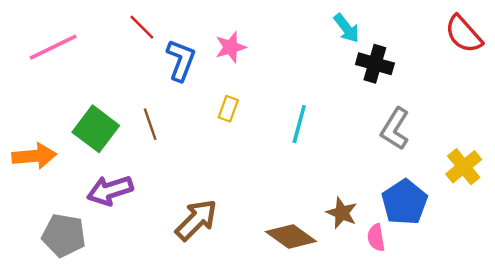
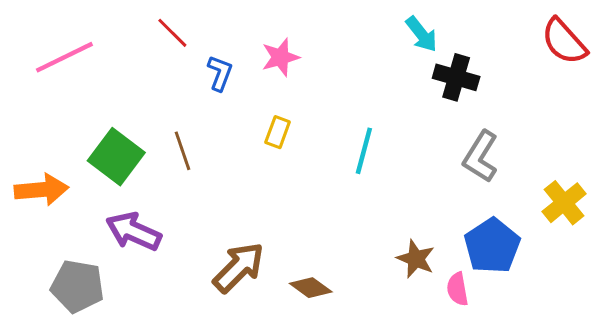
blue L-shape: (181, 60) -> (220, 73), size x0.7
purple arrow: (110, 190) -> (134, 231), turned 42
brown diamond: (291, 236) -> (311, 288), moved, size x0.7

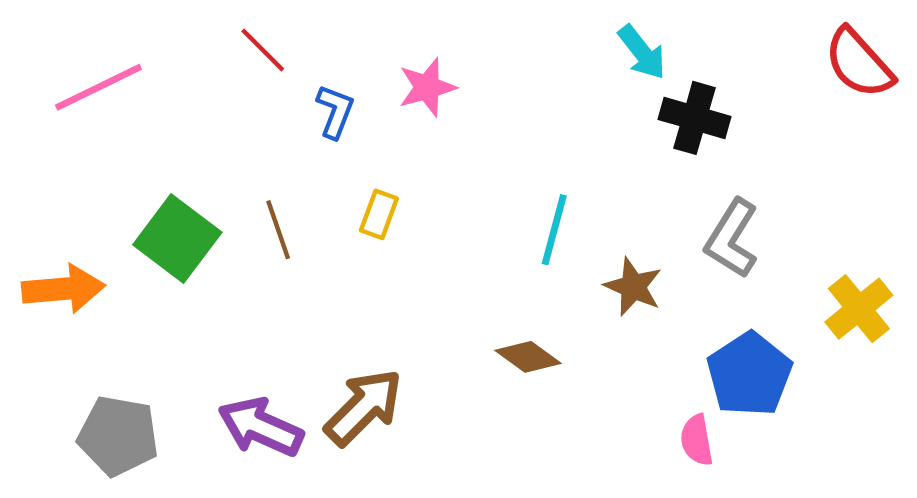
yellow rectangle: (278, 132) -> (379, 214), moved
purple arrow: (134, 231) -> (261, 427), moved
brown star: (416, 259) -> (633, 287), moved
brown diamond: (311, 288) -> (528, 357), moved

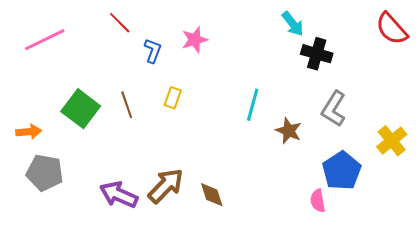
orange arrow: (63, 289) -> (29, 132), size x0.7
brown diamond: (528, 357) -> (212, 195), moved, turned 36
gray pentagon: (118, 436) -> (45, 173), moved

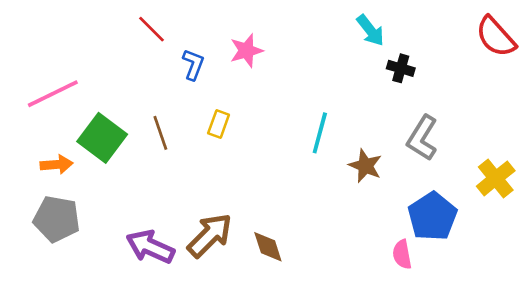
pink line: (45, 40) -> (53, 94), moved
black cross: (317, 54) -> (401, 68), size x0.7
orange arrow: (29, 132) -> (57, 164), moved

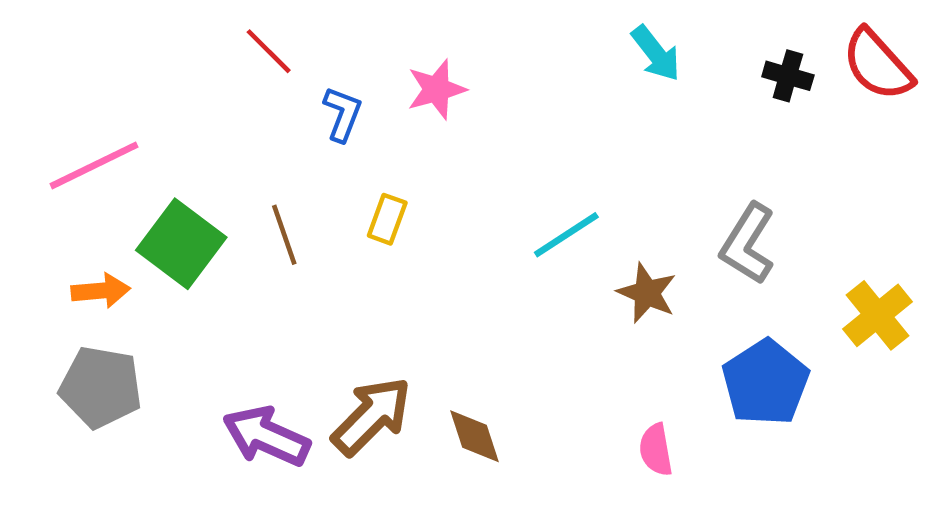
black cross: (401, 68) -> (788, 76), moved
cyan line: (320, 133) -> (566, 235), turned 42
pink semicircle: (402, 254) -> (656, 450), moved

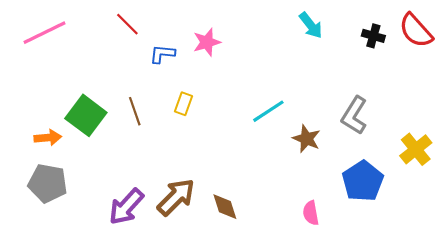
blue L-shape: (342, 114) -> (162, 54), turned -105
pink line: (94, 165) -> (45, 33), moved
purple arrow: (266, 436) -> (126, 207), turned -72

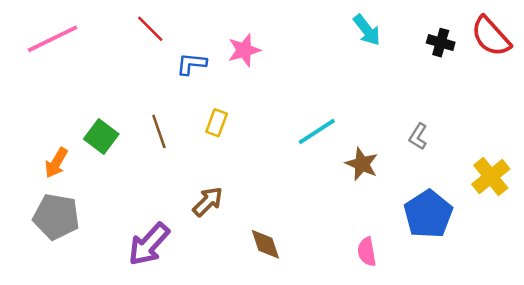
green square: (86, 115) -> (101, 136), size x0.7
gray L-shape: (354, 115) -> (418, 136), size x0.6
orange arrow: (48, 138) -> (56, 163), turned 125
brown arrow: (176, 197) -> (208, 202), moved, size x0.7

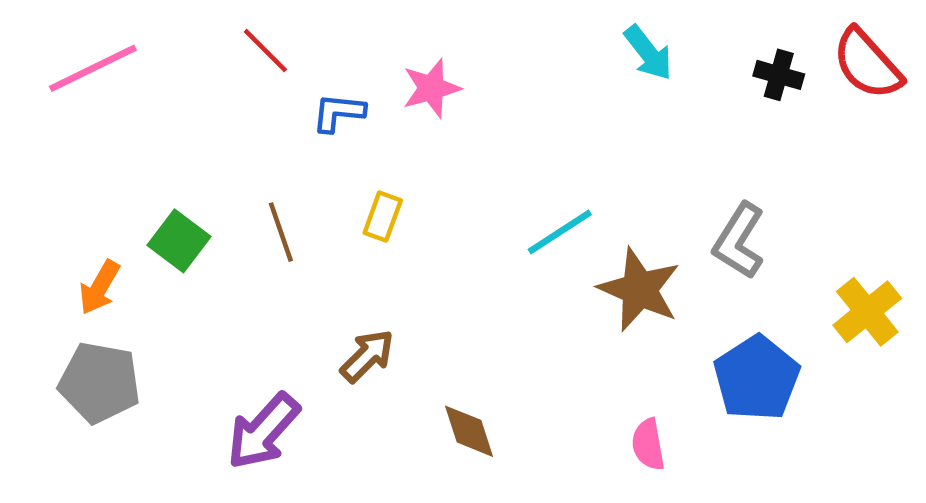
gray L-shape: (418, 136) -> (739, 241), size x1.6
brown star: (362, 164) -> (639, 290), size x1.4

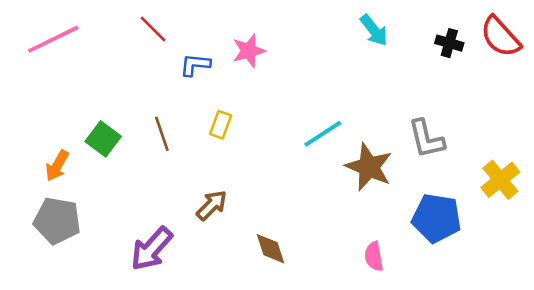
gray L-shape: (739, 241) -> (426, 139), turned -45
blue pentagon: (757, 378) -> (437, 218), turned -30

